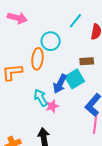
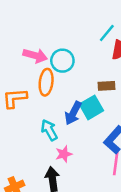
pink arrow: (17, 18) -> (35, 56), moved
cyan line: (75, 21) -> (107, 33), moved
pink star: (52, 106) -> (64, 154), moved

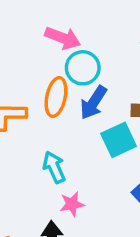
pink arrow: (35, 56) -> (63, 38), moved
blue arrow: (73, 113) -> (93, 103), moved

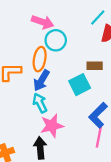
blue arrow: (93, 103) -> (41, 80), moved
pink star: (72, 204) -> (52, 126), size x1.5

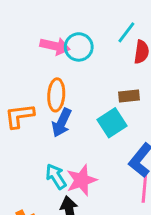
cyan circle: (56, 40) -> (79, 47), moved
cyan arrow: (40, 103) -> (56, 177), moved

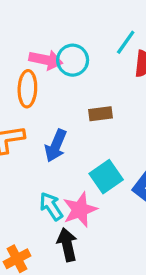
orange ellipse: (56, 95) -> (27, 89), moved
brown rectangle: (129, 96) -> (101, 114), moved
cyan square: (112, 123) -> (106, 177), moved

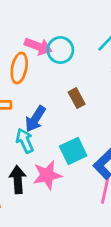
brown rectangle: (101, 114) -> (77, 98), turned 60
cyan arrow: (51, 206) -> (25, 141), moved
black arrow: (67, 245) -> (18, 180), moved

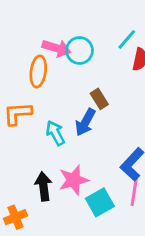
blue arrow: (35, 119) -> (85, 122), moved
cyan arrow: (25, 141) -> (55, 133), moved
cyan square: (73, 151) -> (100, 202), moved

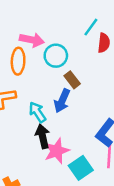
cyan circle: (79, 50) -> (56, 56), moved
black arrow: (44, 186) -> (43, 136), moved

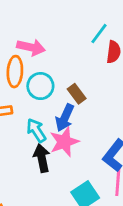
cyan circle: (56, 56) -> (40, 86), moved
pink star: (57, 151) -> (64, 142), moved

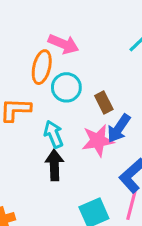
blue arrow: (65, 118) -> (119, 128), moved
pink star: (64, 142) -> (98, 141), moved

